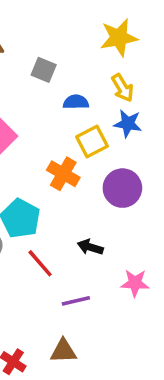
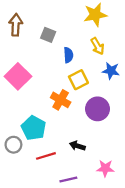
blue semicircle: (76, 102) -> (68, 55), turned 88
blue star: (128, 124) -> (111, 71), moved
red line: (40, 263) -> (46, 156), turned -66

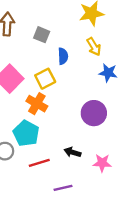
yellow square: (78, 80) -> (45, 79), moved
orange cross: (61, 100) -> (37, 104), moved
pink star: (105, 168) -> (102, 163), moved

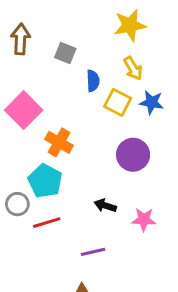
yellow square: (45, 79) -> (118, 102), moved, turned -36
red line: (39, 163) -> (47, 223), moved

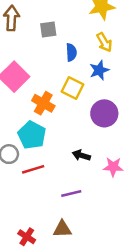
gray square: (65, 53) -> (48, 29), turned -30
yellow square: (118, 102) -> (73, 88), moved
blue star: (152, 102) -> (99, 70), moved, turned -30

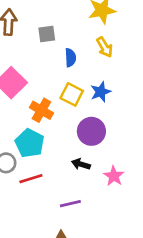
blue star: (99, 70) -> (101, 92), moved
purple circle: (104, 113) -> (91, 131), moved
pink star: (113, 167) -> (114, 176), turned 30

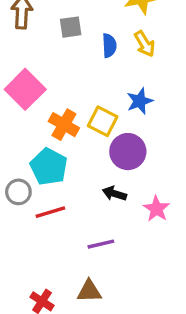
blue semicircle: (70, 58) -> (109, 46), moved
yellow square: (72, 94) -> (103, 121), moved

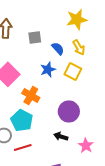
blue semicircle: (109, 46) -> (58, 48), turned -40
blue star: (140, 101) -> (48, 69), moved
yellow square: (103, 121) -> (73, 71), moved

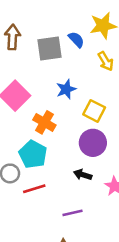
gray square: (35, 37) -> (50, 48), size x1.5
blue semicircle: (58, 48) -> (76, 40), moved
yellow square: (73, 71) -> (94, 111), moved

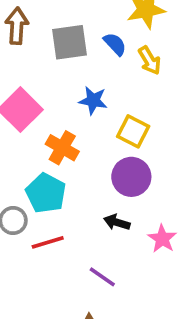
blue semicircle: (76, 40) -> (115, 44), moved
blue star: (66, 89) -> (93, 100), turned 30
purple line: (72, 213) -> (102, 277), turned 48

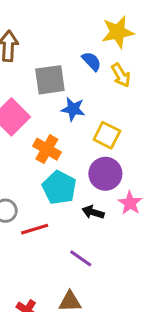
gray square: (69, 42) -> (50, 80), moved
cyan pentagon: (46, 193) -> (59, 188), moved
pink star: (162, 239) -> (130, 203), moved

